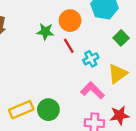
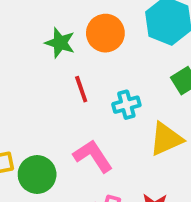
red line: (69, 46) -> (81, 89), moved
pink L-shape: (93, 90) -> (93, 156), moved

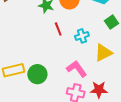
pink L-shape: (93, 156) -> (77, 69), moved

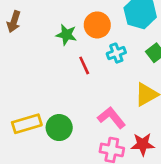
cyan cross: (82, 36) -> (116, 53), moved

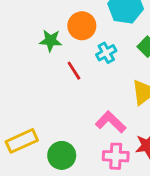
green circle: (59, 128) -> (62, 155), moved

